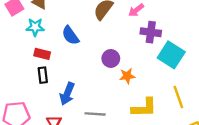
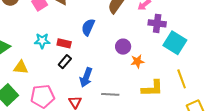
cyan star: (35, 27) -> (42, 41), moved
blue semicircle: (70, 35) -> (88, 27), turned 60
black rectangle: (43, 75) -> (65, 62), turned 48

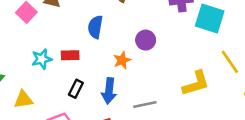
orange star: (137, 61) -> (122, 60), moved
black rectangle: (65, 62) -> (76, 89), moved

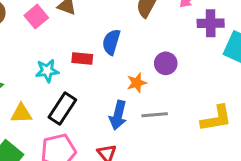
red rectangle: (70, 55) -> (82, 59), moved
black rectangle: (76, 89) -> (62, 109), moved, size x1.5
gray line: (145, 105) -> (155, 115), moved

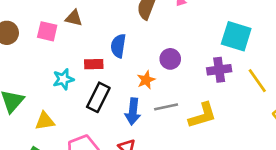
pink square: (36, 17) -> (47, 31), turned -30
purple cross: (211, 23) -> (219, 70), moved
black rectangle: (62, 109) -> (98, 97), moved
yellow L-shape: (216, 118) -> (202, 115), moved

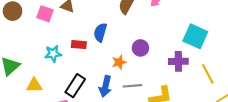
black rectangle: (98, 97) -> (75, 86), moved

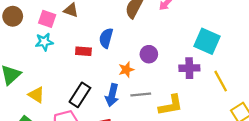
cyan star: (53, 54) -> (44, 42), moved
yellow triangle: (34, 85) -> (36, 95), turned 35

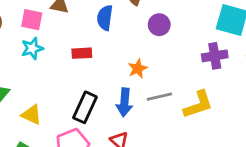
blue semicircle: (106, 38) -> (105, 18), moved
purple circle: (149, 54) -> (159, 25), moved

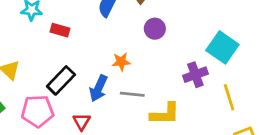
red rectangle: (82, 53) -> (60, 30), moved
purple cross: (215, 56) -> (195, 75), turned -30

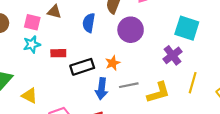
purple circle: (155, 29) -> (131, 30), size x1.5
black rectangle: (61, 80) -> (82, 67), moved, turned 45
yellow line: (229, 97) -> (193, 83), moved, turned 50

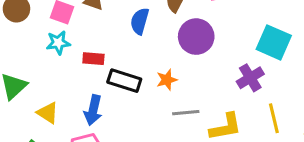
black rectangle: (82, 67) -> (124, 81), turned 30
yellow line: (193, 83) -> (274, 118), turned -35
blue arrow: (102, 89) -> (93, 110), moved

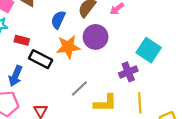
orange star: (167, 80) -> (68, 47), moved, size x1.6
gray line: (186, 113) -> (79, 88), turned -48

